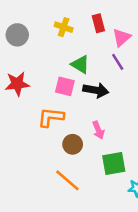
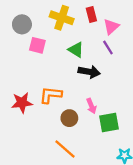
yellow cross: (64, 27) -> (62, 18), size x1.5
red star: (17, 84) -> (22, 103), moved
pink square: (65, 86) -> (37, 45), moved
green square: (114, 164) -> (109, 123), moved

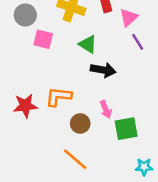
purple line: (108, 48) -> (138, 42), moved

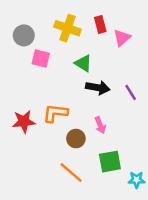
purple line: (138, 42) -> (131, 92), moved
green square: (126, 129) -> (110, 162), moved

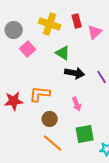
pink square: (41, 58) -> (28, 49), turned 35
brown circle: (76, 139) -> (50, 119), moved

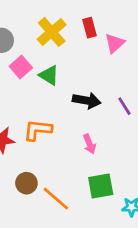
yellow cross: (50, 24) -> (52, 32), turned 30
green triangle: (63, 53) -> (49, 75), moved
brown circle: (50, 119) -> (26, 183), moved

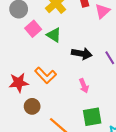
orange L-shape: (38, 130) -> (46, 75), turned -140
brown circle: (26, 183) -> (32, 106), moved

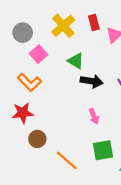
green triangle: (54, 35) -> (76, 61), moved
orange L-shape: (46, 75) -> (29, 82), moved

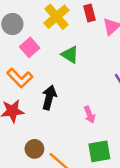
black arrow: (92, 81) -> (49, 97), moved, turned -85
brown circle: (37, 139) -> (34, 149), moved

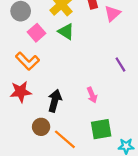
green triangle: (70, 55) -> (66, 32), moved
black arrow: (49, 97) -> (55, 101), moved

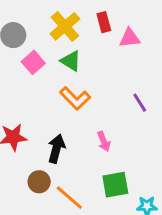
pink triangle: (112, 13) -> (130, 38), turned 36
orange L-shape: (27, 61) -> (75, 98), moved

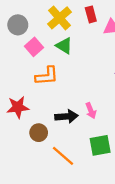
orange L-shape: (75, 98) -> (47, 76), moved, turned -50
black arrow: (56, 149) -> (66, 116), moved, turned 70
brown circle: (39, 182) -> (39, 133), moved

